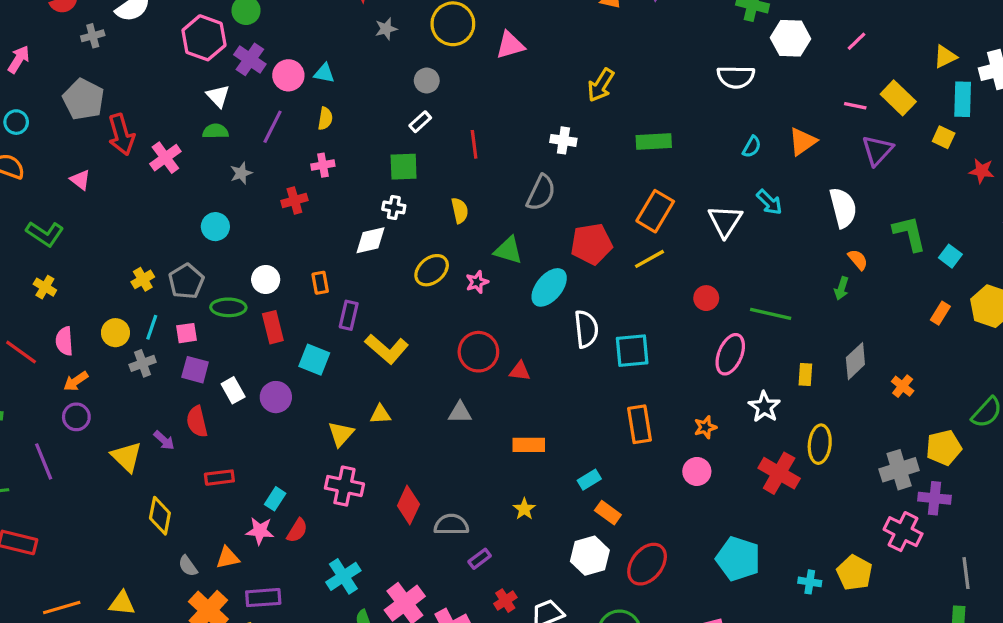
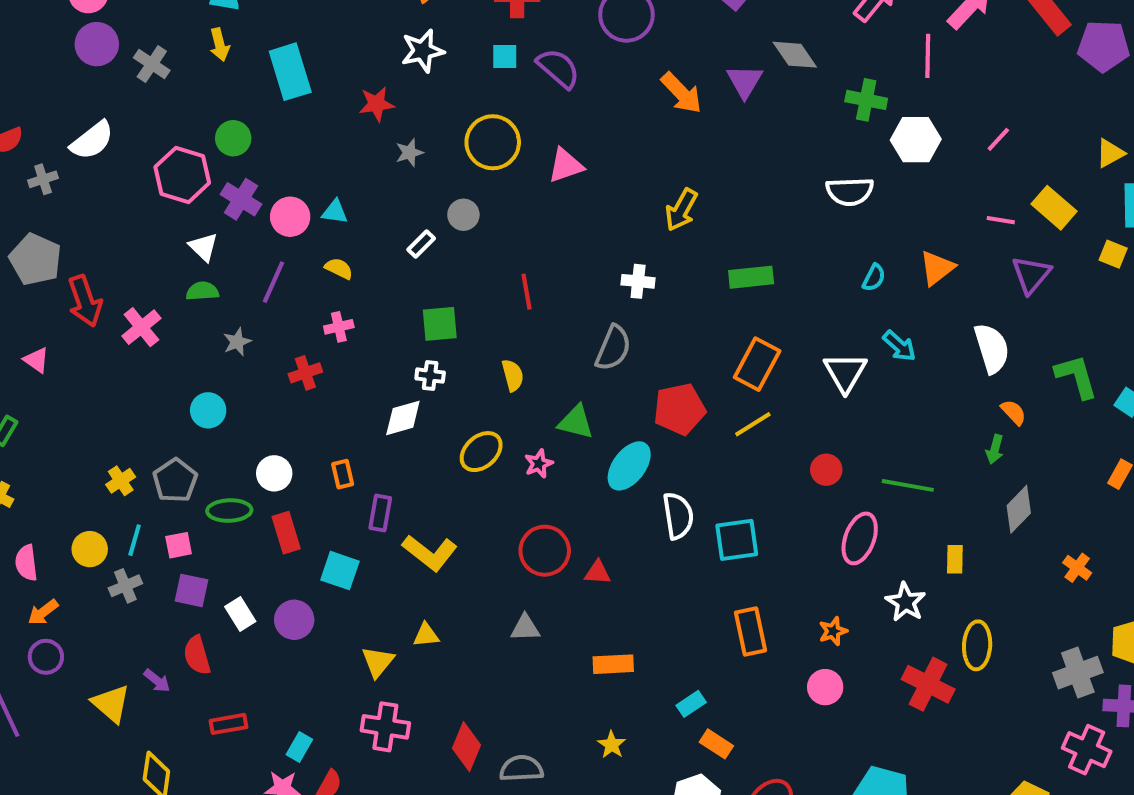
yellow semicircle: (325, 118) -> (339, 268), turned -70
white rectangle: (420, 122) -> (421, 244), moved
gray diamond: (855, 361) -> (1019, 509), moved

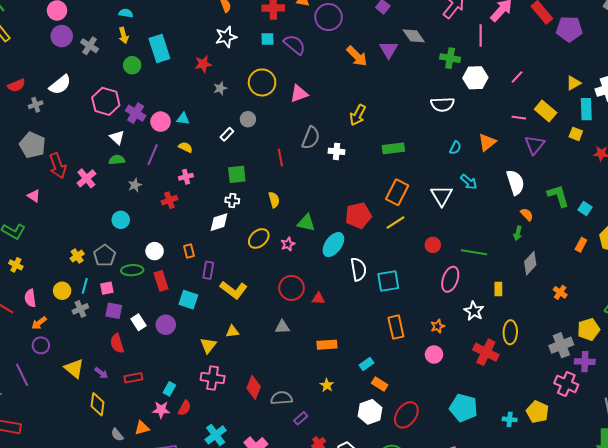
green circle: (233, 138) -> (132, 65), moved
gray semicircle: (613, 348) -> (311, 138), moved
purple arrow: (157, 681) -> (101, 373), moved

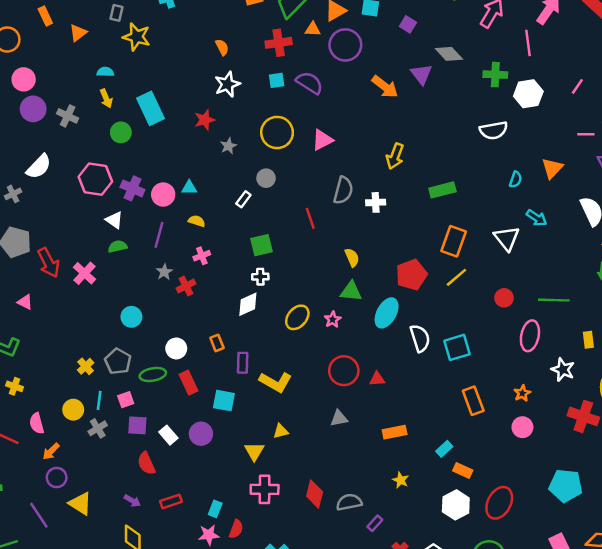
gray star: (135, 185) -> (164, 272), moved
yellow semicircle: (274, 200) -> (352, 257), moved
yellow triangle: (74, 368) -> (80, 504), moved

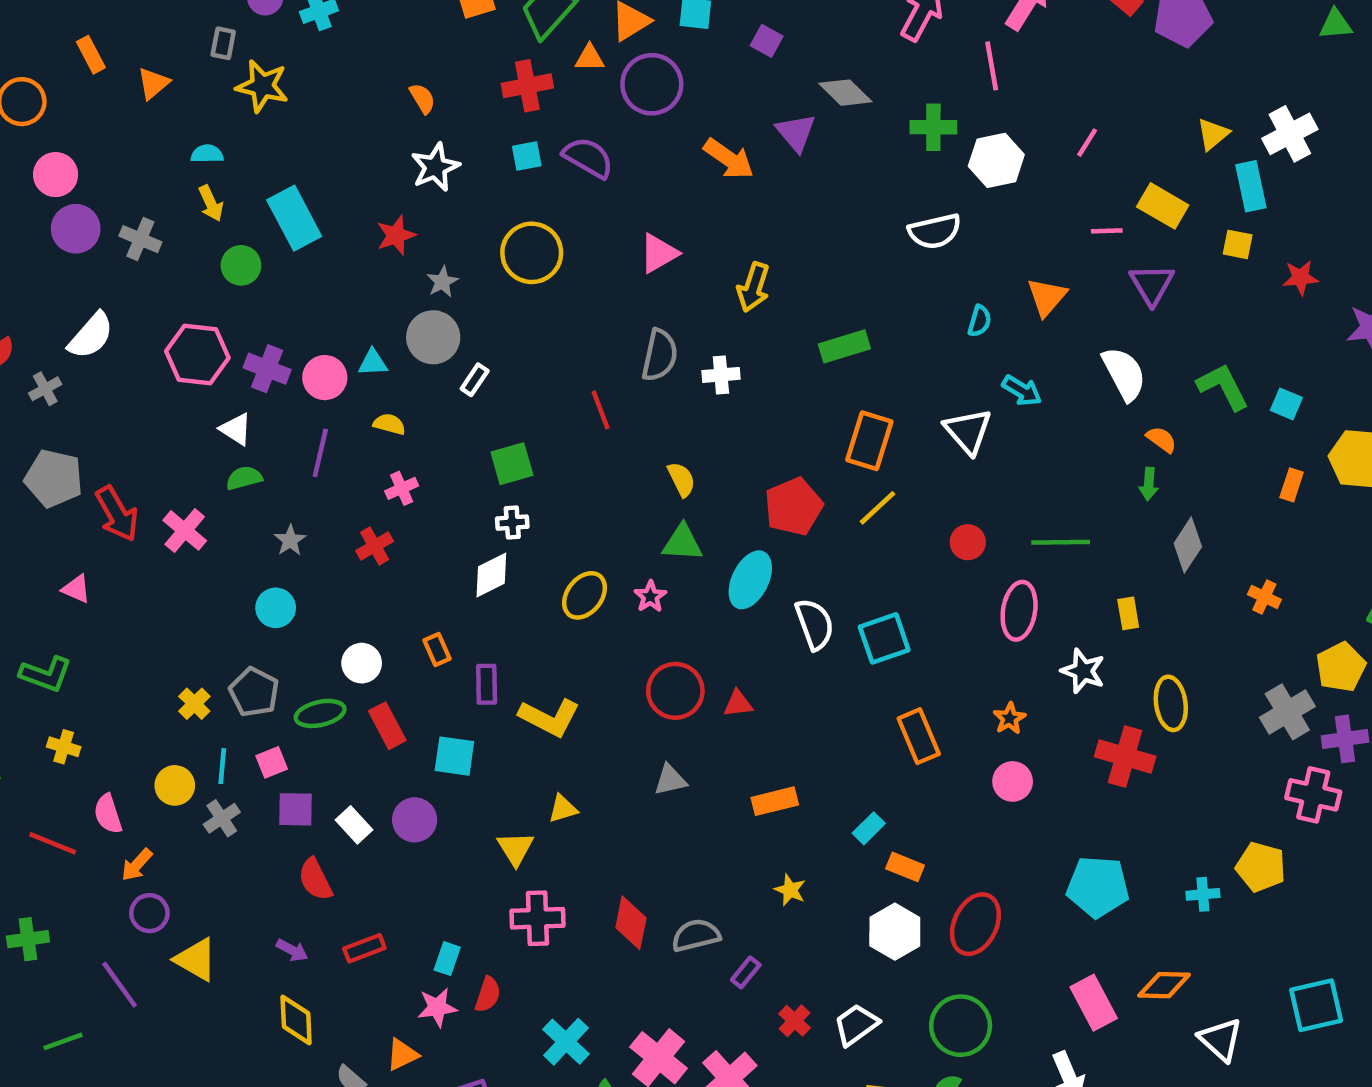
pink triangle: (322, 140) -> (659, 253), moved
gray circle: (266, 178) -> (433, 337), moved, size x1.5
gray star: (164, 272) -> (290, 540), moved

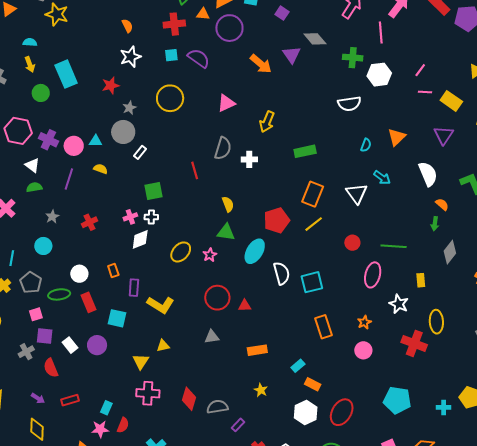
pink line: (1107, 231) -> (425, 92), moved
pink cross: (402, 488) -> (130, 217), moved
cyan line: (222, 766) -> (12, 258), moved
gray cross: (222, 818) -> (26, 352), moved

